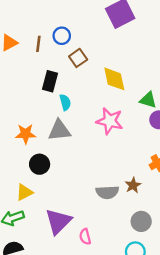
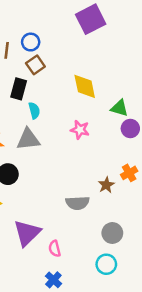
brown square: (78, 58) -> (35, 65), moved
pink star: (110, 121) -> (80, 130), size x0.7
brown star: (133, 185) -> (106, 185), moved

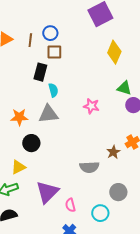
brown square: (35, 65) -> (54, 52), turned 35
yellow diamond: (85, 86) -> (114, 52), moved, turned 35
cyan circle: (106, 264) -> (100, 213), moved

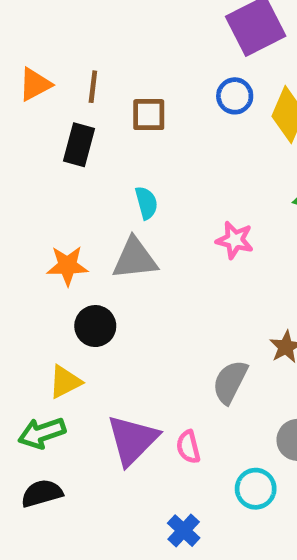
blue circle: (50, 33) -> (235, 96), moved
black rectangle: (40, 72) -> (79, 145), moved
gray semicircle: (89, 167) -> (230, 382), turned 120
pink semicircle: (70, 205) -> (188, 447), moved

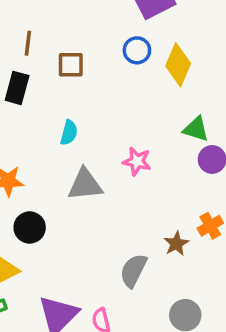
cyan semicircle: (146, 203) -> (69, 133), turned 30
gray triangle: (135, 259) -> (85, 185), moved

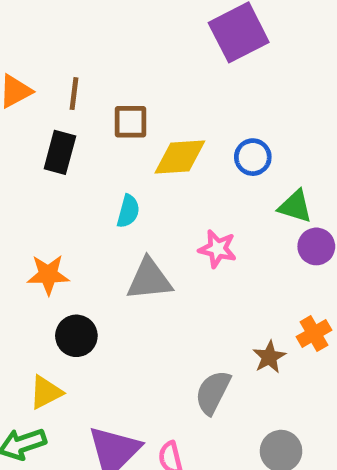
blue circle: (137, 50) -> (253, 157), moved
yellow diamond: (178, 65) -> (180, 157), moved, turned 63

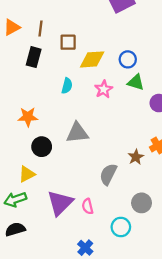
green triangle: (295, 206) -> (136, 82), moved
pink star: (218, 249) -> (104, 89), moved, turned 30
gray triangle: (149, 279) -> (77, 133), moved

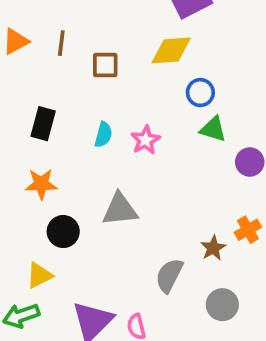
black rectangle: (34, 57) -> (43, 124), moved
yellow diamond: (92, 59) -> (171, 50), moved
pink star: (104, 89) -> (145, 140), moved
gray circle: (142, 203) -> (222, 305), moved

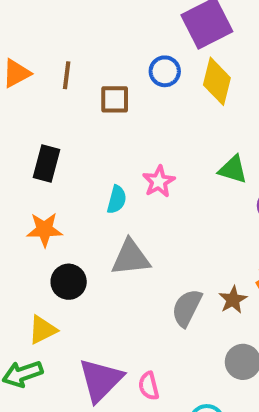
yellow diamond: (171, 50) -> (217, 81), moved, turned -72
blue circle: (200, 93) -> (165, 71), moved
cyan semicircle: (103, 135) -> (117, 200), moved
gray semicircle: (169, 275) -> (187, 308), moved

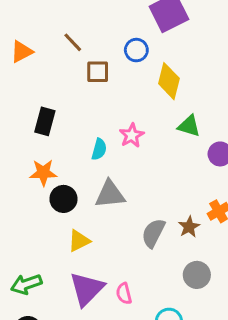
brown line: (67, 75) -> (73, 42), moved, turned -50
yellow diamond: (217, 81) -> (169, 81), moved
black circle: (69, 282) -> (63, 199), moved
yellow triangle: (43, 330) -> (79, 241), moved

